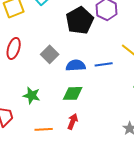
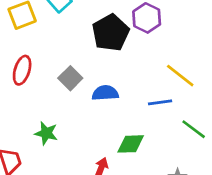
blue line: (104, 64) -> (160, 102), moved
green diamond: (73, 93) -> (131, 144), moved

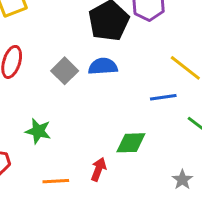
blue semicircle: (105, 93) -> (103, 66), moved

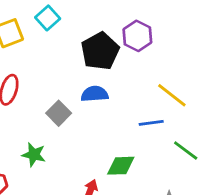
gray square: (65, 71) -> (59, 113), moved

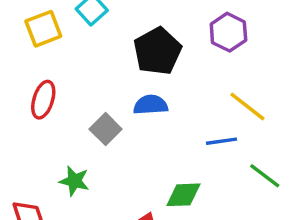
purple hexagon: (137, 36) -> (228, 32), moved

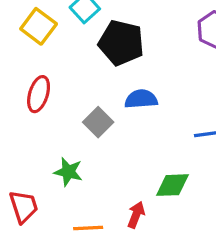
yellow square: (43, 29) -> (39, 26), turned -32
black pentagon: (157, 51) -> (121, 43), moved, turned -30

